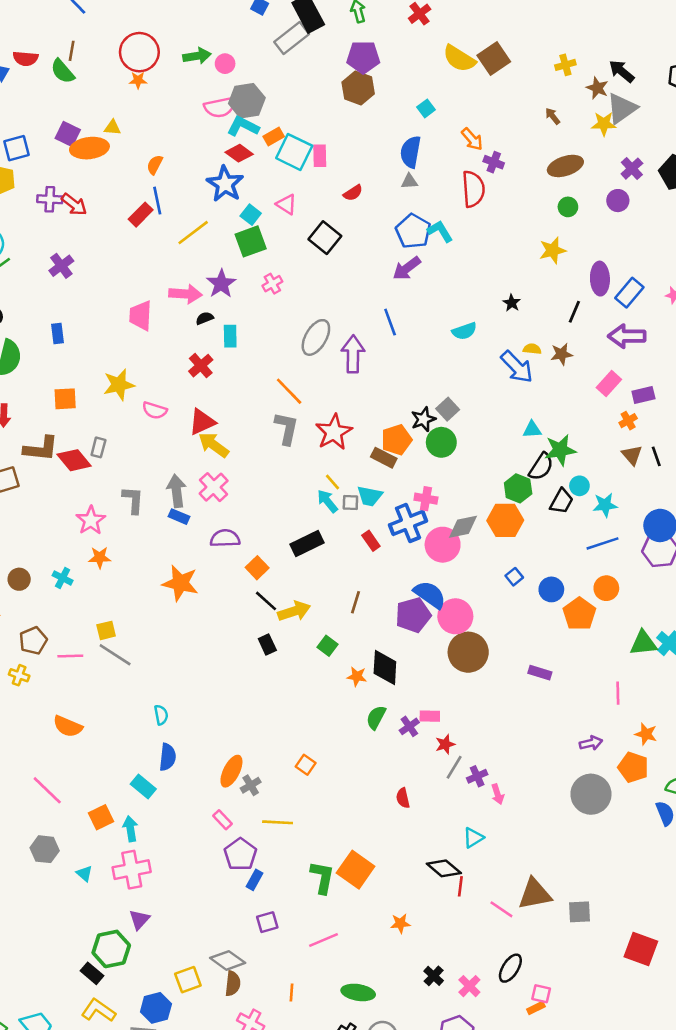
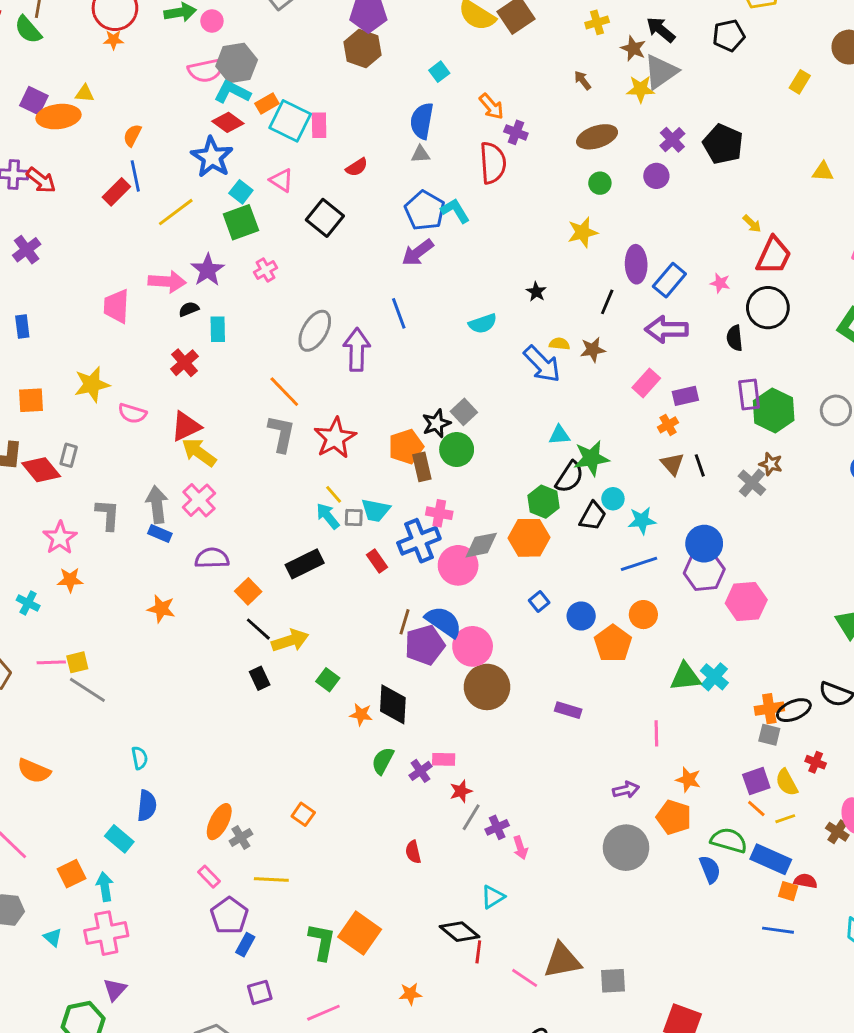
brown rectangle: (384, 458) -> (422, 467), moved, turned 50
orange star: (180, 583) -> (161, 609), size x0.7
brown line: (356, 602) -> (405, 622), moved
pink line: (70, 656) -> (51, 662), moved

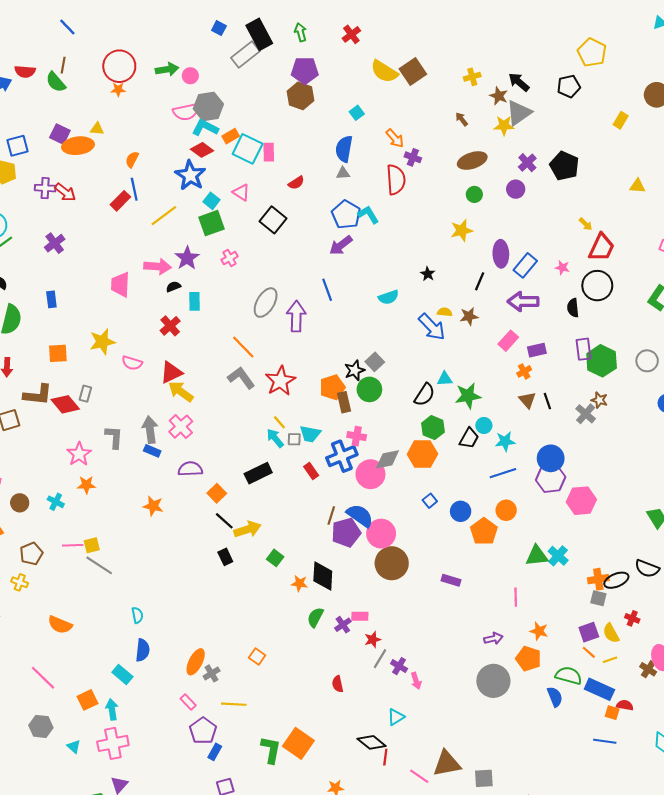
gray L-shape: (281, 434) -> (241, 378), turned -48
black semicircle: (570, 477) -> (425, 395), moved
purple cross: (497, 827) -> (399, 666), turned -35

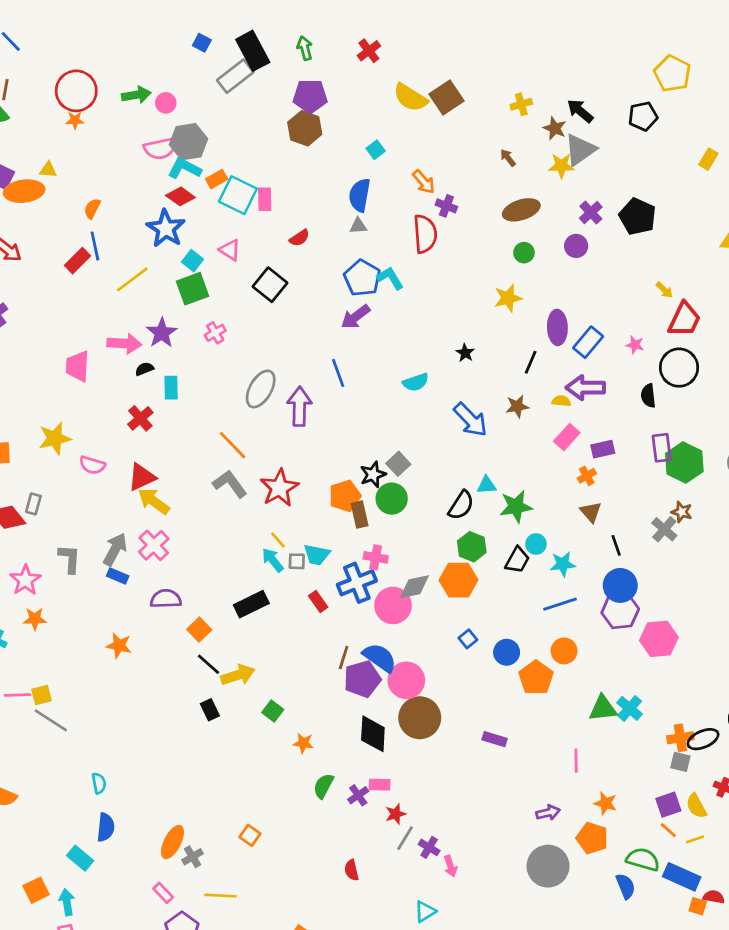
yellow semicircle: (445, 312) -> (561, 401), moved
black line: (547, 401) -> (616, 545), moved
gray arrow: (150, 430) -> (115, 549), turned 35
black diamond: (323, 576) -> (373, 734), moved

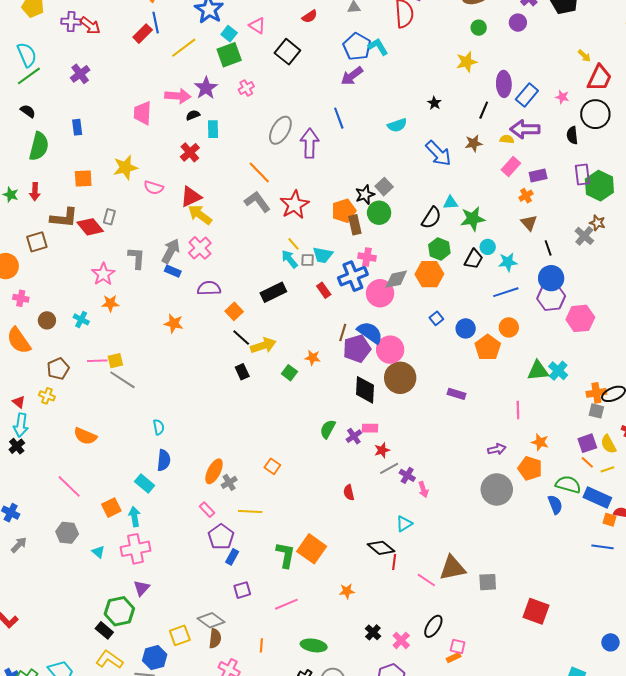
orange star: (303, 743) -> (313, 358), moved
gray line: (405, 838) -> (389, 468), turned 30

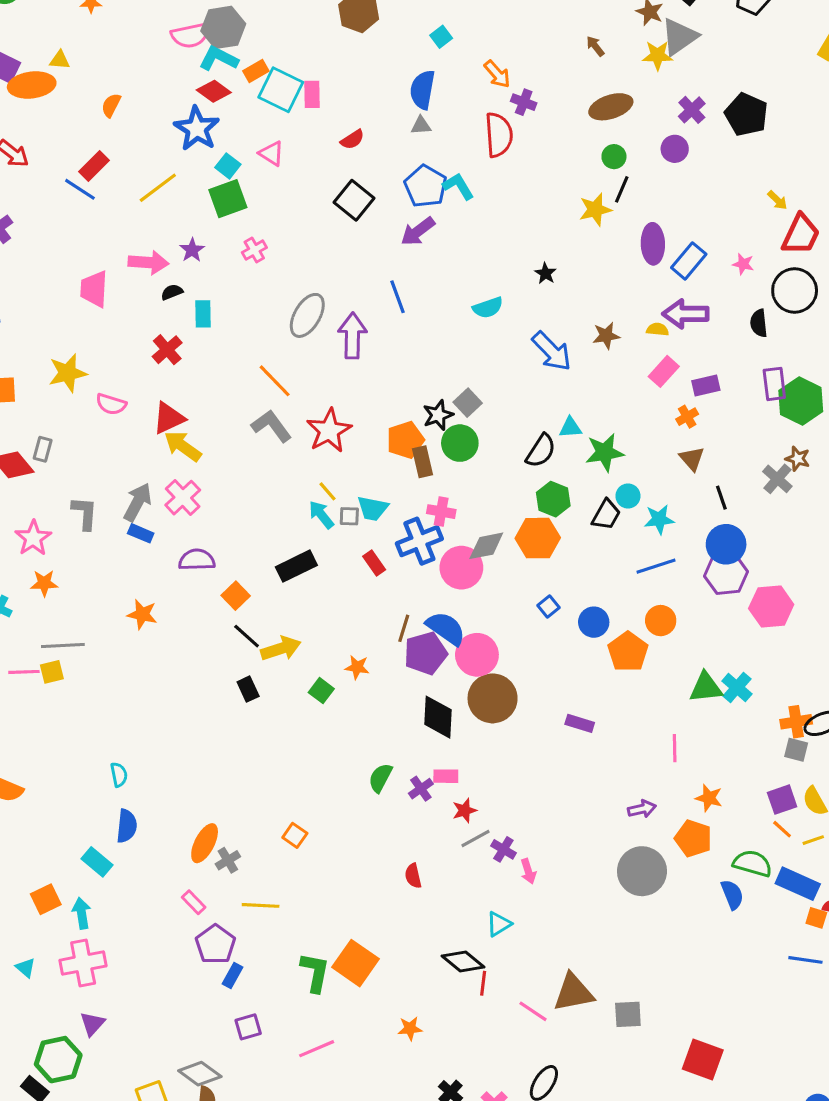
blue line: (156, 23) -> (80, 189), moved, turned -45
black square: (287, 52) -> (354, 200), moved
purple star: (206, 88) -> (192, 250), size x0.7
black line: (484, 110) -> (622, 189), moved
gray line: (122, 380) -> (63, 645), moved, turned -36

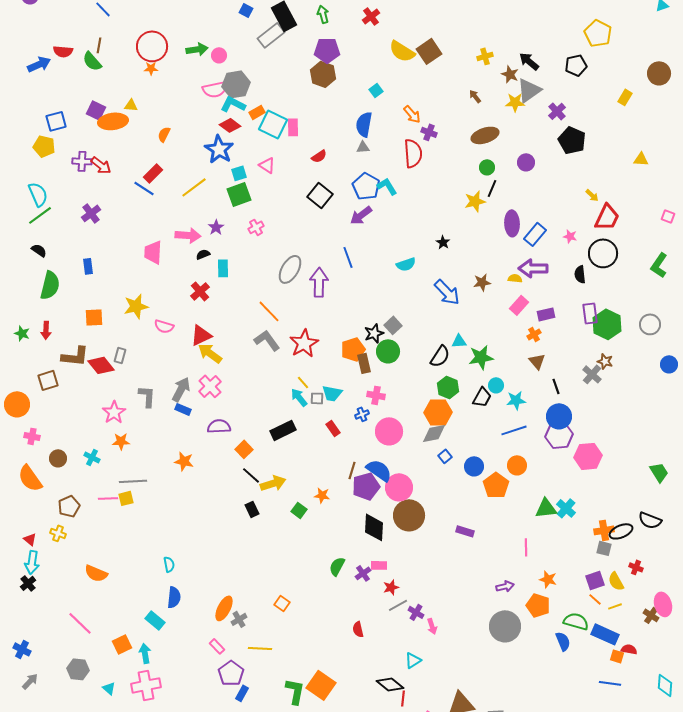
purple cross: (692, 110) -> (557, 111), moved
cyan square: (228, 166) -> (239, 173), turned 35
blue cross: (419, 541) -> (362, 414), size x0.5
gray diamond: (486, 546) -> (434, 433), moved

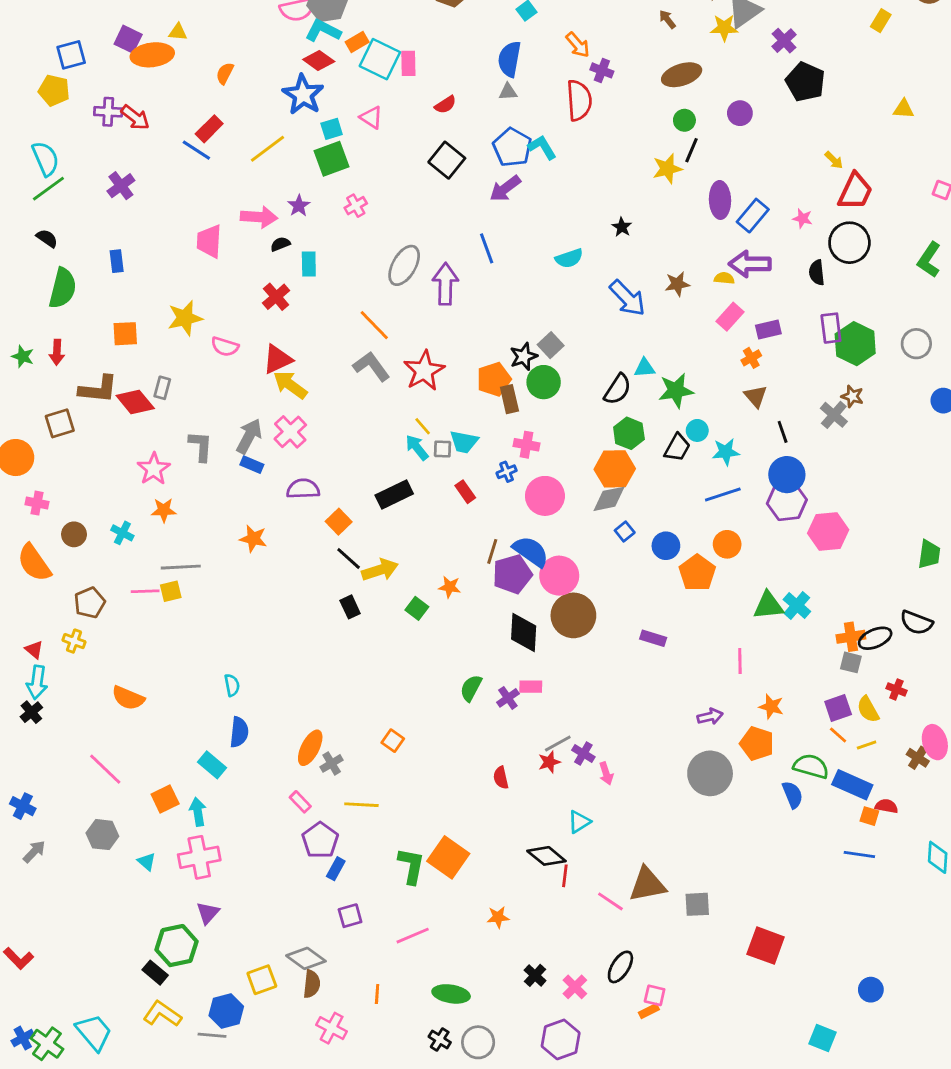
green trapezoid: (659, 472) -> (929, 554), turned 40
red star: (391, 587) -> (549, 762), moved

